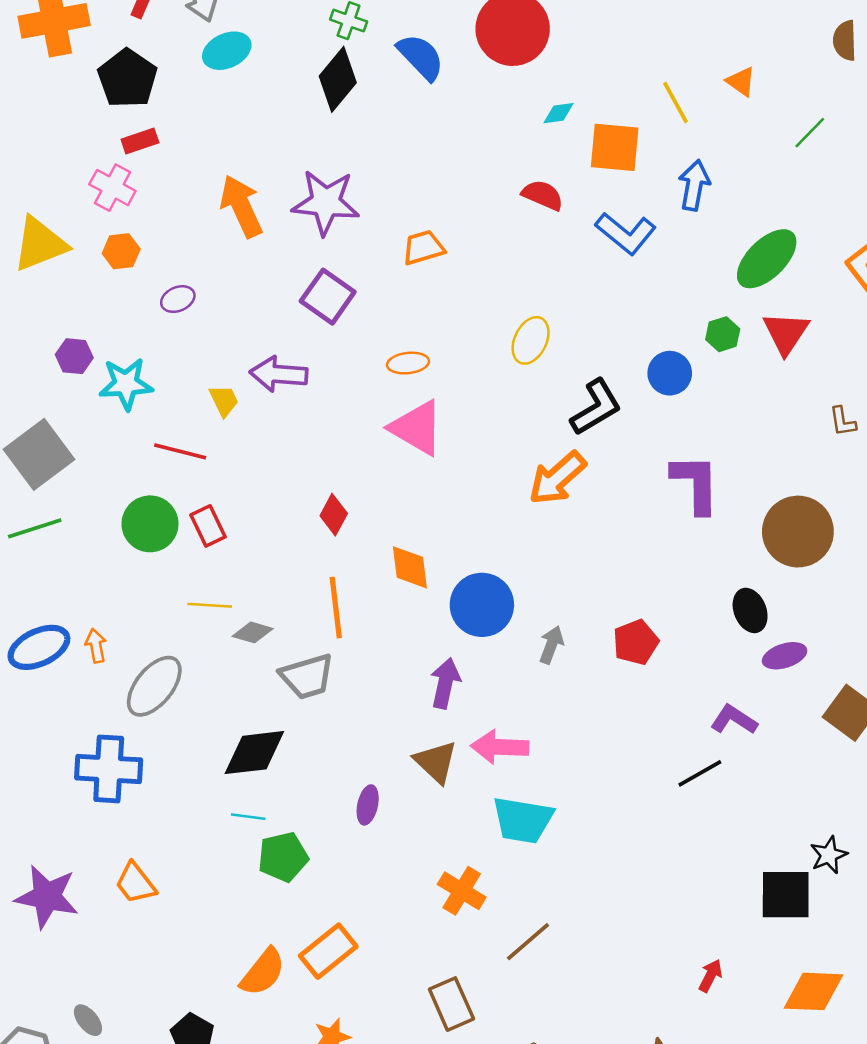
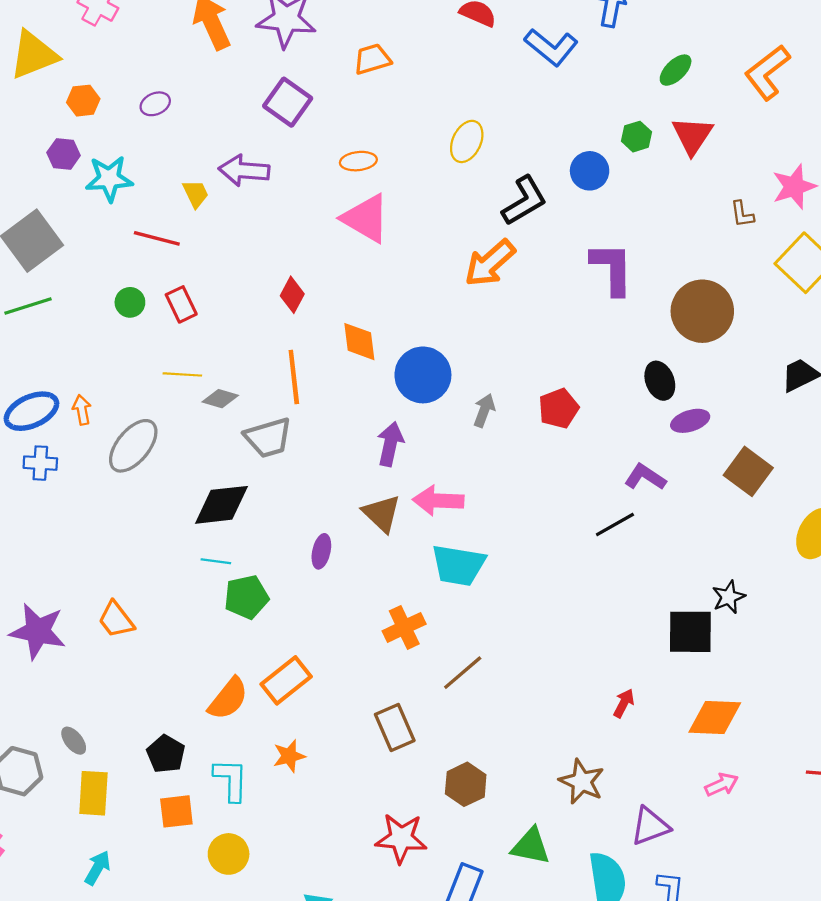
orange hexagon: (121, 251) -> (83, 101), moved
green ellipse: (767, 259) -> (676, 70), size x0.6
green circle: (150, 524) -> (130, 302), size x0.6
blue cross: (109, 769) -> (40, 463), moved, size x0.6
orange cross: (462, 891) -> (404, 627), turned 33

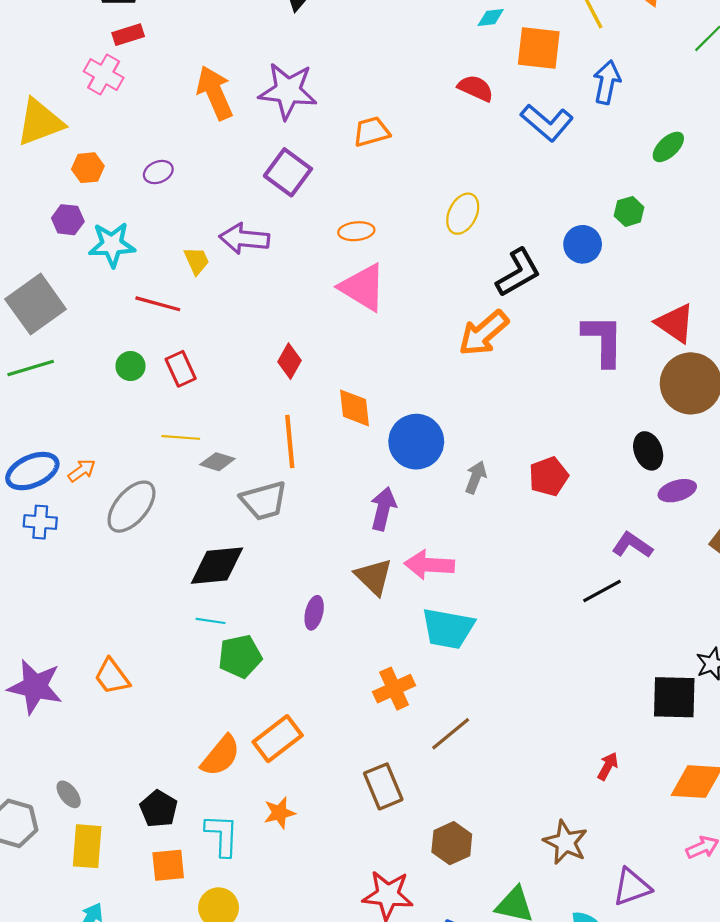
red triangle: (692, 136) -> (675, 323), moved, turned -30
orange arrow: (82, 410) -> (82, 471), turned 64

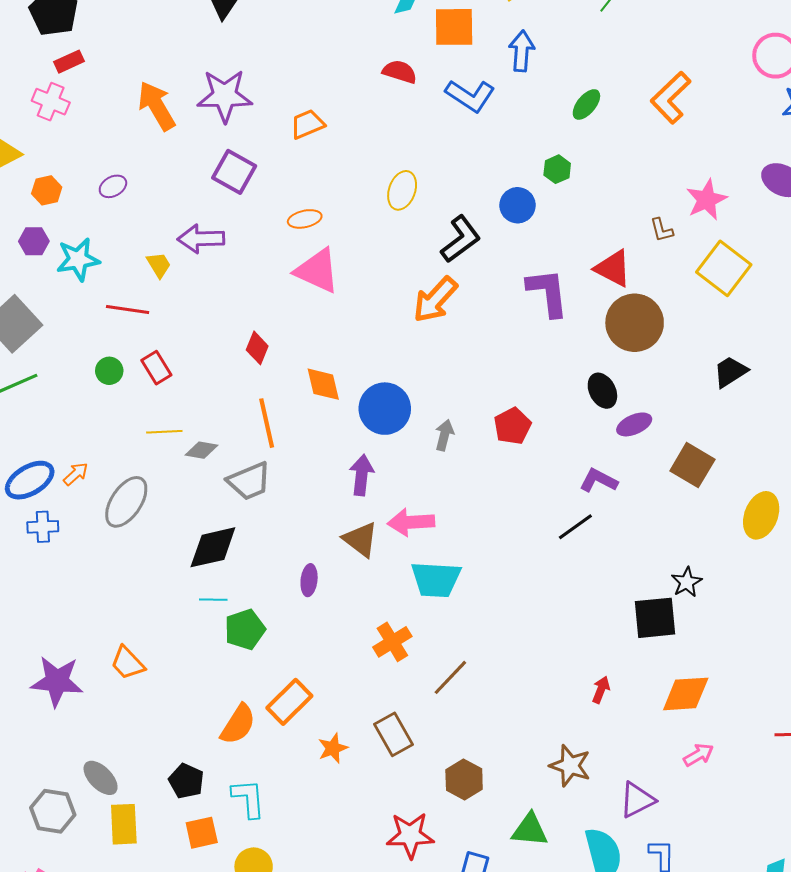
gray ellipse: (69, 794) -> (101, 778), size x1.4
orange star: (279, 813) -> (333, 748), moved

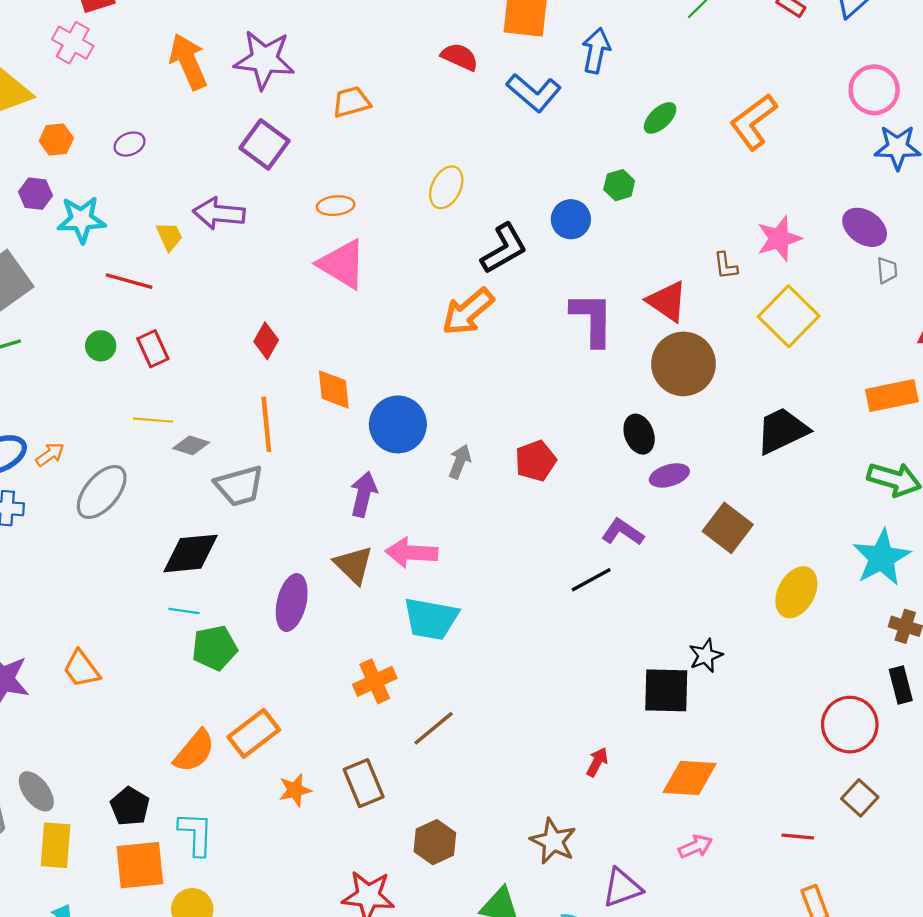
black trapezoid: (730, 372) -> (782, 431), size x1.4
purple ellipse: (309, 580) -> (292, 602), size x1.6
orange square: (202, 833) -> (140, 865), size x1.4

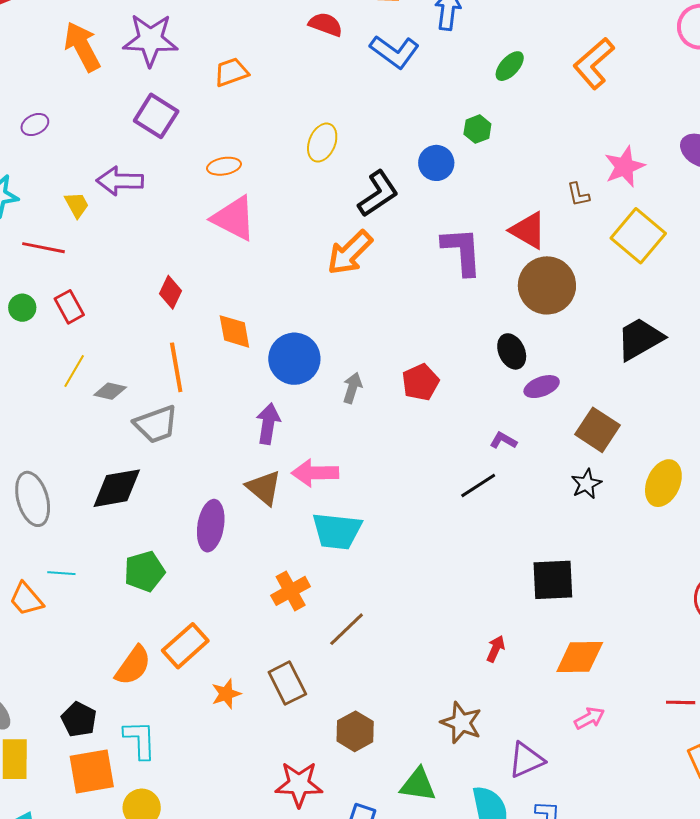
yellow line: (153, 420) -> (74, 371), turned -60
gray ellipse: (102, 492) -> (33, 499), moved, turned -52
purple L-shape: (623, 532) -> (503, 441), size x0.7
cyan line: (184, 611) -> (61, 573), moved
black star: (706, 656) -> (586, 484), moved

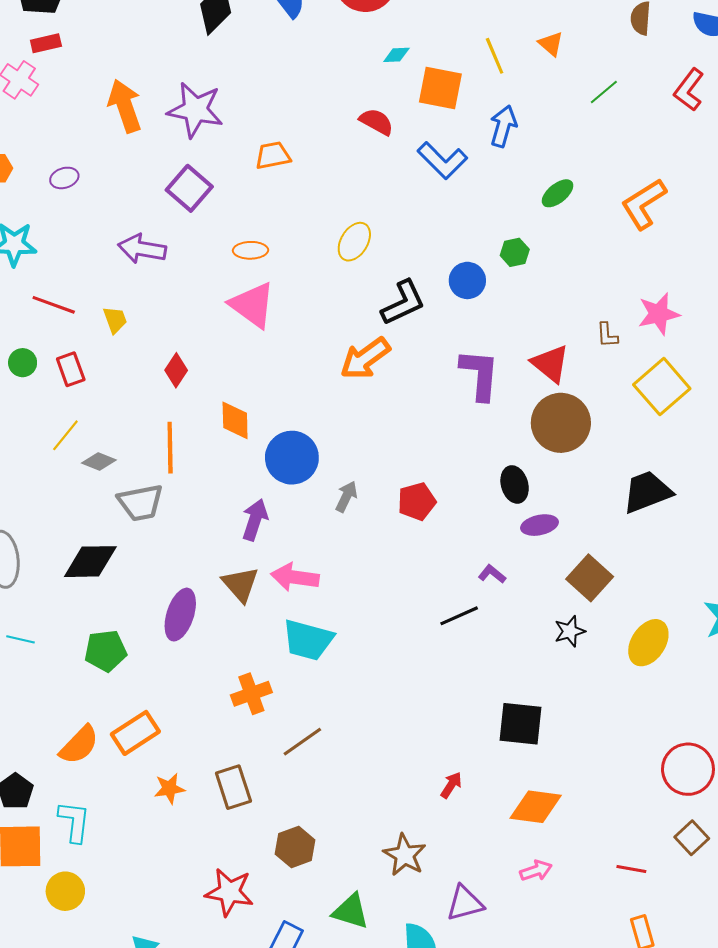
yellow trapezoid: (77, 205) -> (115, 320), moved

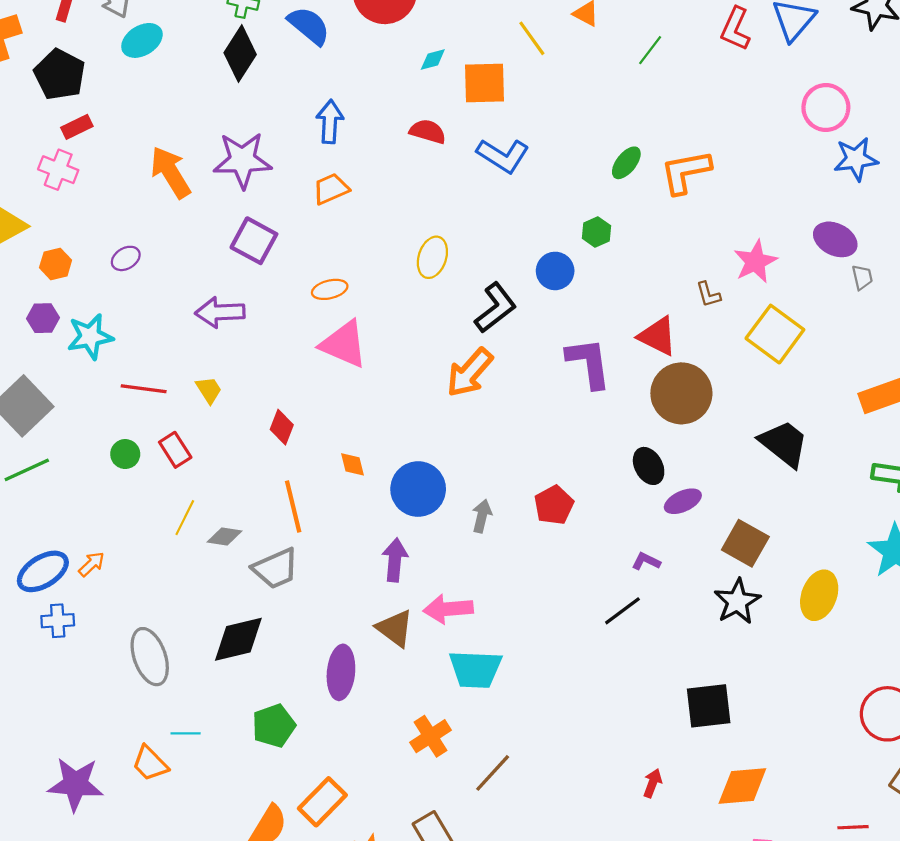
blue arrow: (503, 126) -> (330, 122), moved
orange L-shape: (644, 204) -> (686, 172), moved, turned 34
orange diamond: (235, 420) -> (352, 464), size x0.7
black trapezoid: (647, 492) -> (784, 444), turned 72
black star: (570, 631) -> (737, 601), size x1.4

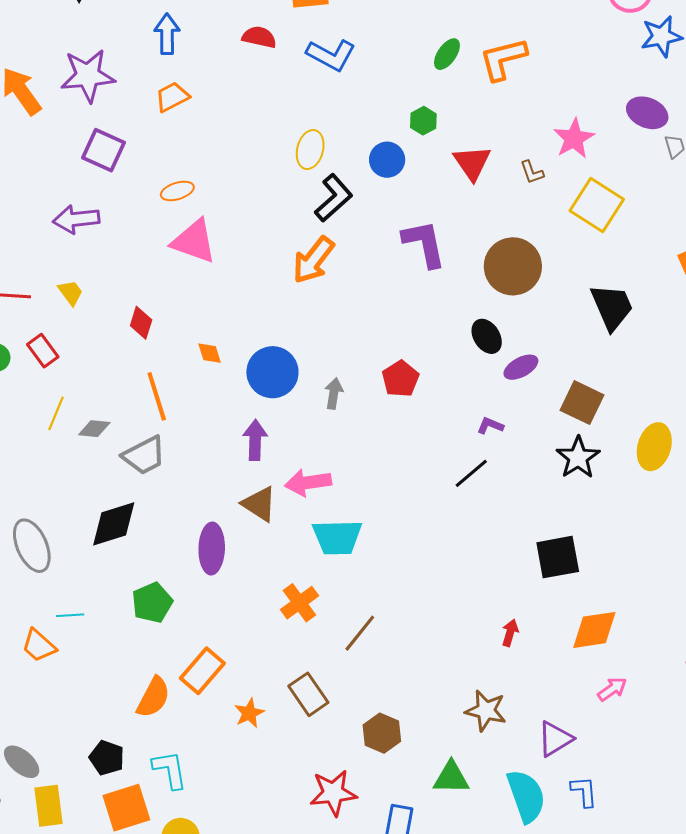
yellow ellipse: (432, 257) -> (310, 150), moved
red triangle: (658, 336) -> (472, 163), moved, turned 33
black trapezoid: (784, 444) -> (612, 307), turned 32

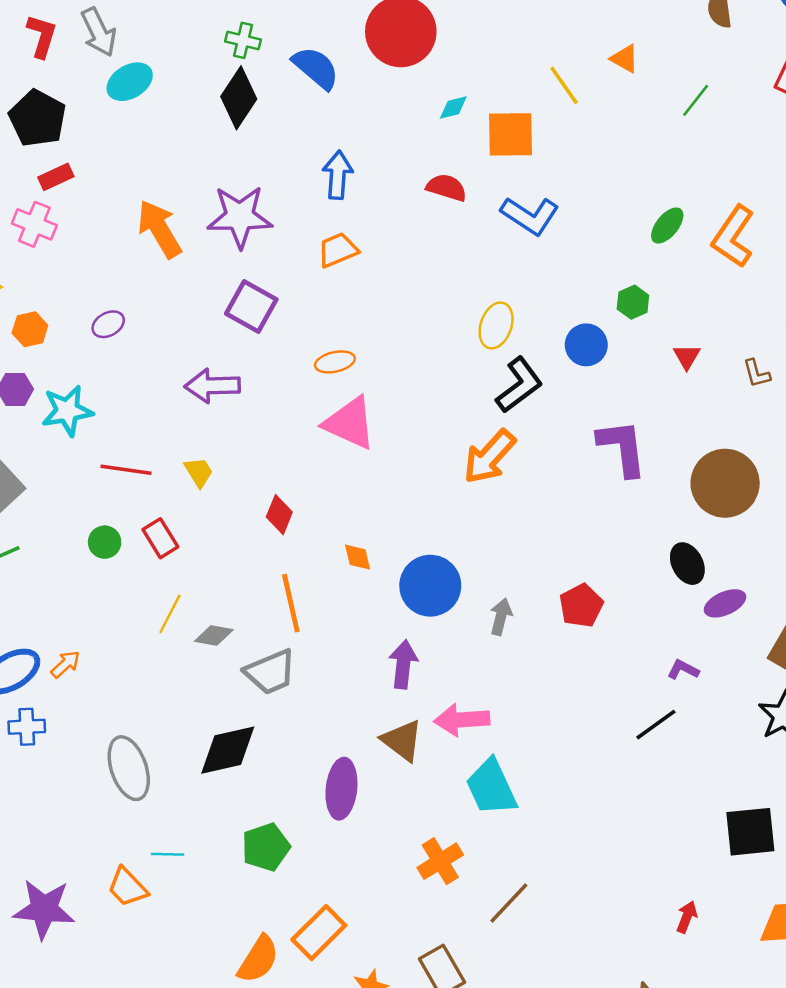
orange L-shape: (503, 59) -> (733, 237), turned -46
red triangle: (472, 163) -> (687, 357), size x0.6
cyan trapezoid: (337, 537) -> (491, 787), turned 62

